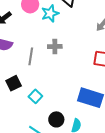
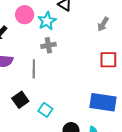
gray cross: (55, 46) -> (48, 45), moved

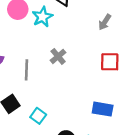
gray cross: (48, 45) -> (58, 56), moved, turned -32
blue rectangle: (103, 102) -> (103, 109), size x0.7

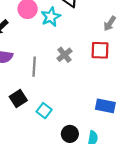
red square: (110, 62) -> (100, 50), moved

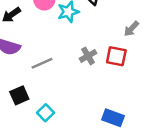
gray cross: (64, 55) -> (88, 56), moved
gray line: (34, 67) -> (42, 63), turned 54

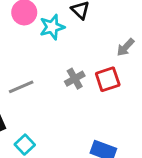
red square: (116, 56) -> (108, 79), turned -30

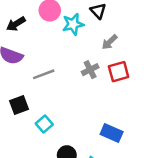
gray arrow: (125, 47) -> (110, 42), moved

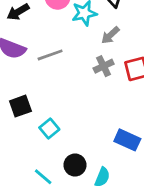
gray arrow: (110, 42) -> (110, 35), moved
gray line: (44, 74) -> (50, 55), moved

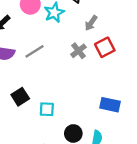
gray arrow: (110, 35) -> (91, 23), moved
cyan square: (49, 129) -> (47, 109), turned -35

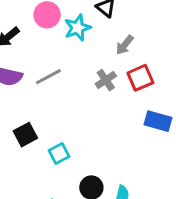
blue rectangle: (110, 105) -> (158, 121), moved
cyan square: (47, 109) -> (59, 153), turned -35

